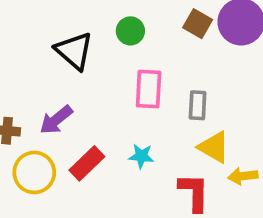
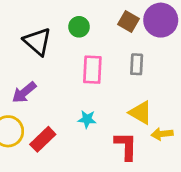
gray rectangle: (198, 105) -> (137, 64), moved
red rectangle: (87, 163) -> (43, 139), moved

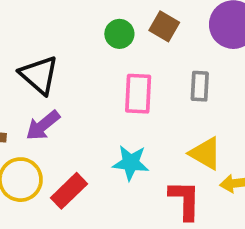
brown square: (129, 21) -> (164, 26), moved
black triangle: (37, 42) -> (39, 75), moved
cyan star: (87, 119) -> (131, 163), size x1.4

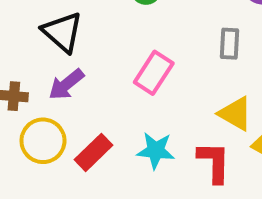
pink rectangle: (138, 94) -> (154, 73), moved, turned 30
cyan star: (131, 163) -> (156, 151), moved

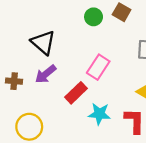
yellow circle: (43, 141) -> (29, 127), moved
red rectangle: (93, 152) -> (76, 93), moved

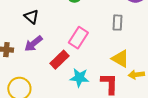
black triangle: (43, 43) -> (31, 17), size x0.7

